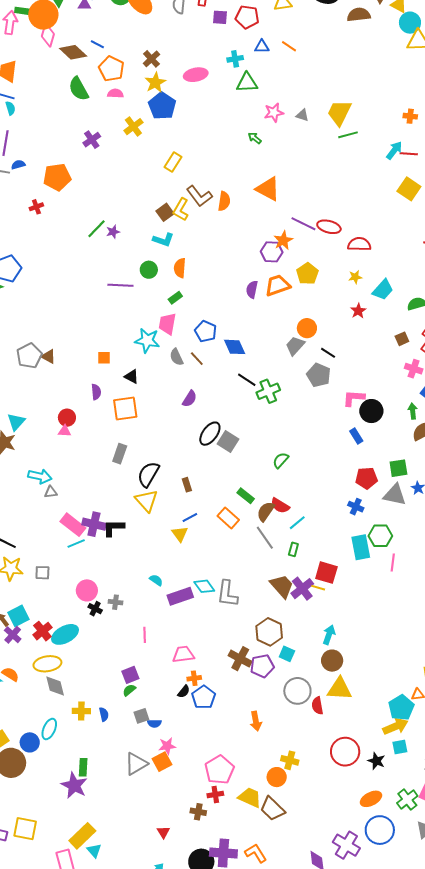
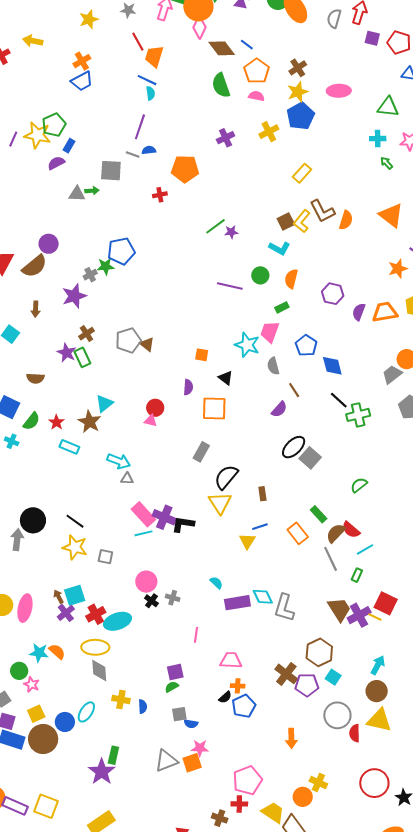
cyan cross: (235, 59) -> (378, 139), moved
purple hexagon: (272, 252) -> (333, 294), moved
brown line: (197, 359) -> (294, 390), moved

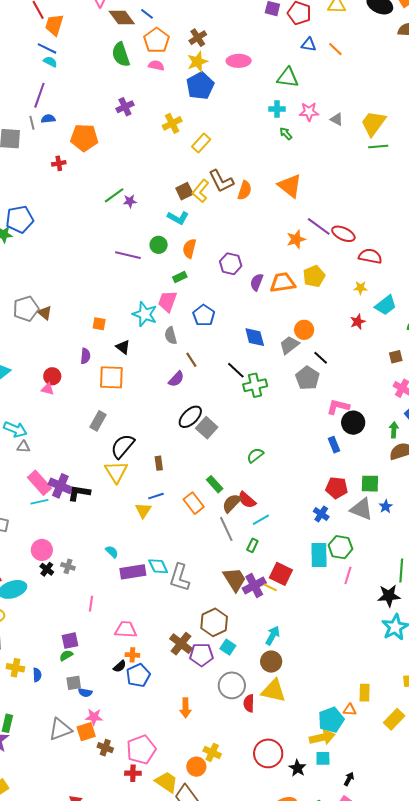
cyan semicircle: (150, 93) -> (50, 62), turned -56
yellow cross: (269, 132) -> (172, 123), moved
gray line: (133, 154) -> (32, 123), turned 56
blue diamond: (332, 366) -> (255, 337), moved
brown cross: (220, 818) -> (105, 748), moved

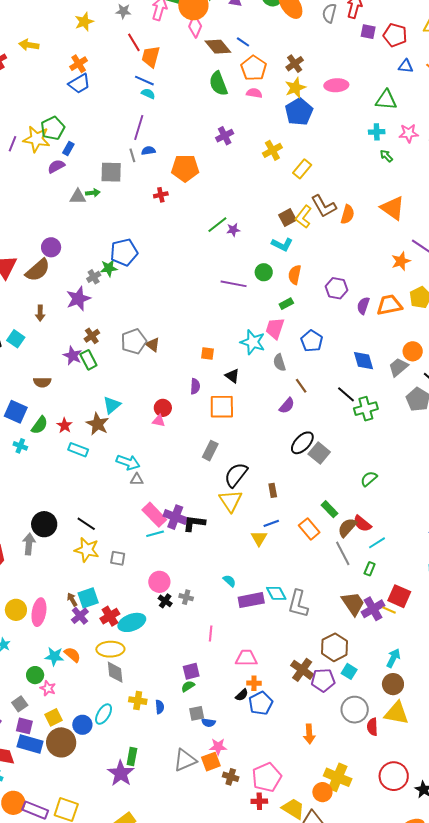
yellow cross: (212, 752) -> (338, 777), size x1.5

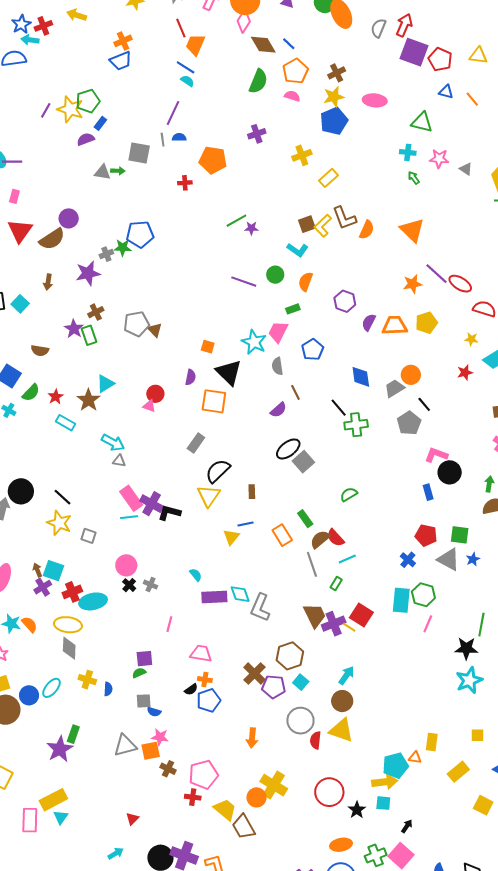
purple square: (368, 32) -> (414, 52), size x1.8
green semicircle: (218, 84) -> (258, 81), turned -145
black triangle: (232, 376) -> (229, 372), size x1.8
cyan square: (88, 598) -> (53, 571), turned 30

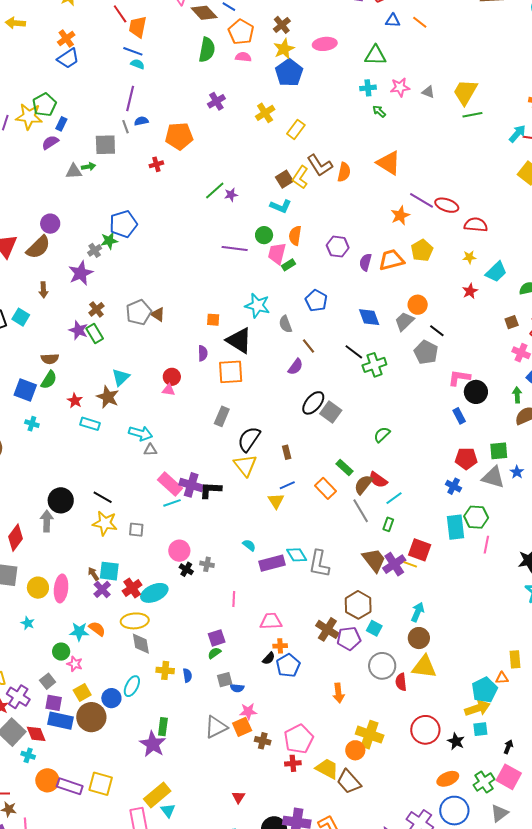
pink trapezoid: (278, 332) -> (277, 254), moved
green semicircle: (31, 393) -> (49, 380), moved

